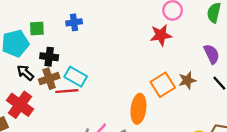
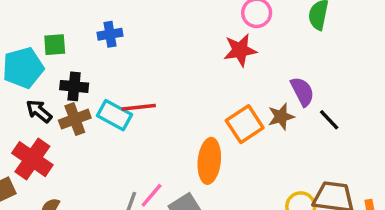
purple semicircle: (212, 54) -> (302, 91), moved
red line: (67, 91) -> (139, 107), moved

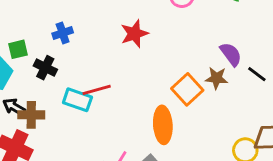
red star: (240, 50) -> (134, 34), moved
black cross: (74, 86) -> (45, 68), moved, turned 30
brown star: (281, 117) -> (216, 78), turned 30
brown cross: (75, 119) -> (31, 115), moved, turned 30

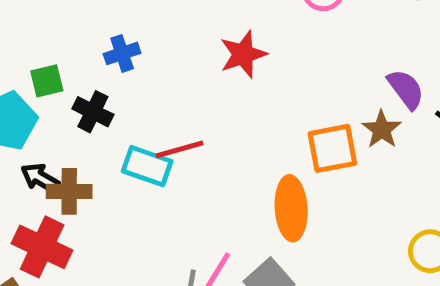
brown star: (216, 78) -> (382, 129), turned 30
orange square: (187, 89) -> (332, 148), turned 32

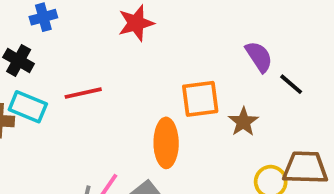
brown star: (382, 129) -> (243, 122), moved
cyan rectangle: (147, 166) -> (28, 107), moved

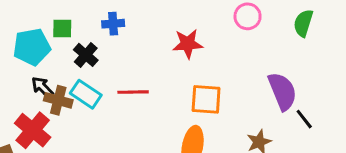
purple semicircle: (259, 57) -> (282, 91), size x1.4
orange square: (200, 99) -> (206, 99), moved

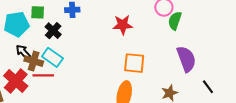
green semicircle: (303, 23) -> (175, 21), moved
red line: (133, 92) -> (43, 75), moved
black line: (304, 119) -> (208, 87), moved

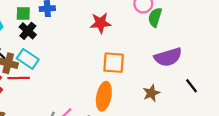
green square: (38, 12) -> (23, 13), moved
purple semicircle: (186, 59) -> (168, 57), turned 95

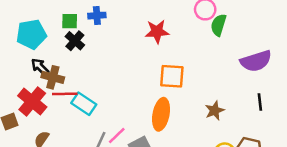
purple semicircle: (168, 57) -> (256, 61), moved
cyan rectangle: (28, 59) -> (84, 104), moved
black line: (191, 86) -> (260, 102), turned 32

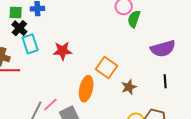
red star: (157, 32) -> (62, 51), moved
orange square: (172, 76) -> (106, 67), moved, turned 30
cyan rectangle: (84, 104) -> (30, 44), moved, turned 36

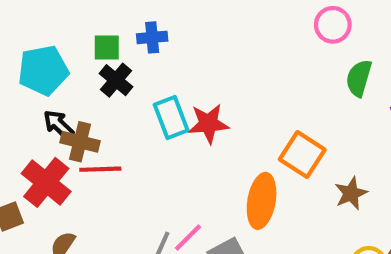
green semicircle: (134, 19) -> (359, 78), moved
cyan rectangle: (30, 44) -> (171, 118), moved

